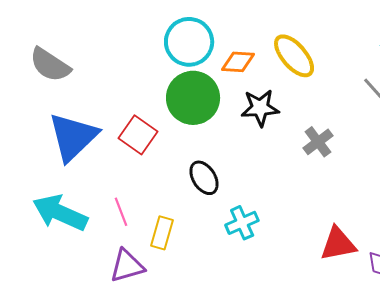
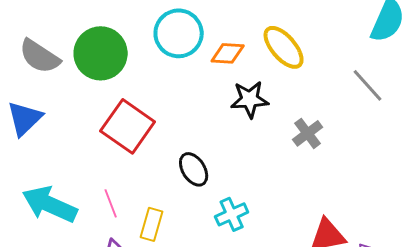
green circle: (193, 98) -> (101, 53), moved
red square: (138, 135) -> (128, 126), size x1.4
blue triangle: (73, 137) -> (25, 118), moved, size x0.7

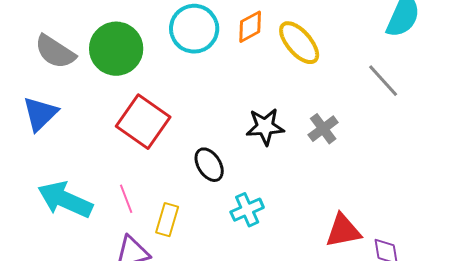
orange diamond: (228, 53) -> (250, 27), moved, turned -32
black star: (250, 99) -> (265, 127), moved

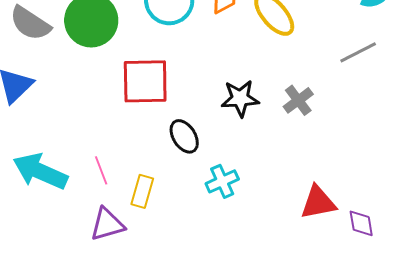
gray line: (383, 81) -> (358, 52), turned -75
red square: (143, 122) -> (145, 81), moved, turned -36

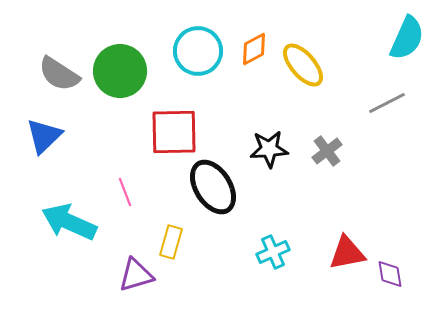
black ellipse: (184, 136) -> (213, 187), size x1.6
pink line: (101, 170) -> (125, 192), moved
cyan cross: (222, 181) -> (273, 252), moved

